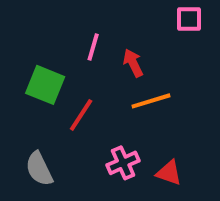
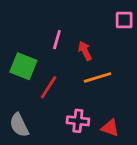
pink cross: (123, 163) -> (78, 121), turned 30

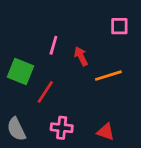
orange line: (98, 77) -> (108, 76), moved
pink cross: (78, 121) -> (62, 128), moved

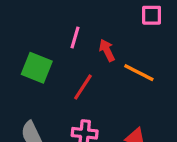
orange line: (108, 76) -> (139, 73), turned 44
red line: (45, 92) -> (83, 87), moved

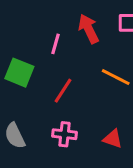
red arrow: (107, 50) -> (89, 29), moved, size x1.4

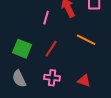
green square: (19, 73) -> (22, 49), moved

